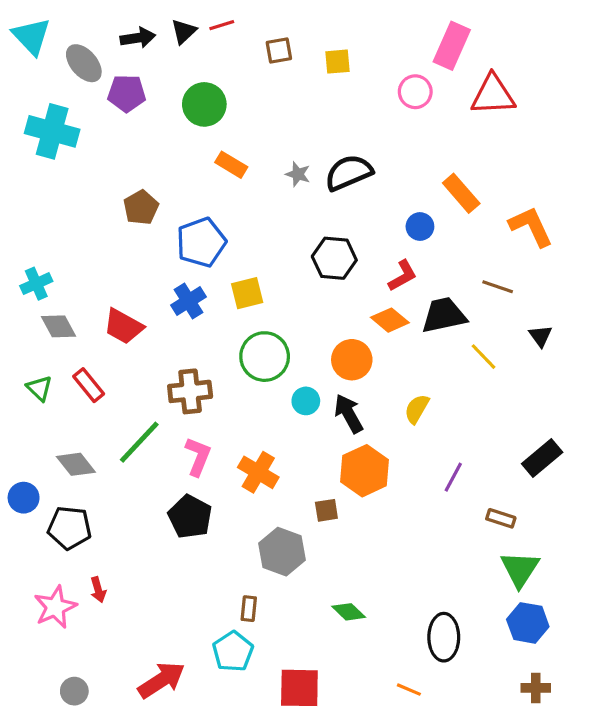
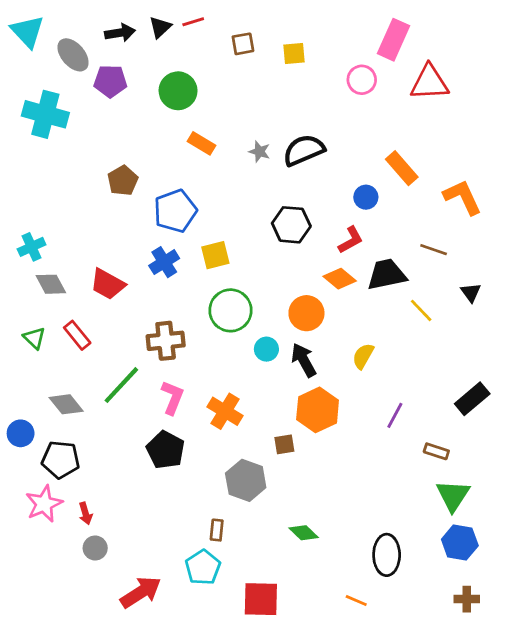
pink star: (55, 607) -> (44, 504), moved
gray circle: (74, 691) -> (95, 548), moved

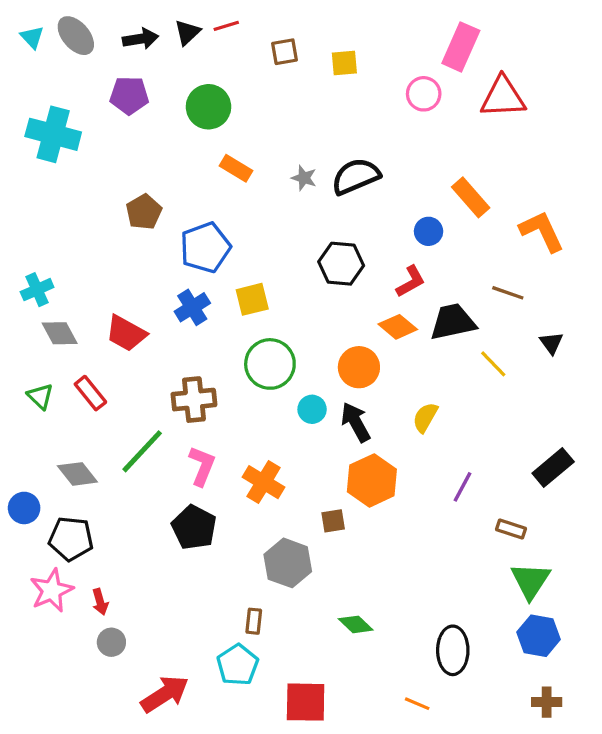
cyan triangle: (27, 31) -> (32, 37), size x0.6
gray ellipse: (73, 55) -> (76, 36), moved

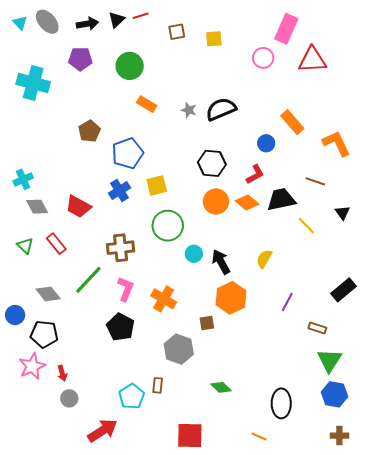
orange circle: (359, 367) -> (216, 202), moved
cyan pentagon: (238, 665) -> (132, 396), moved

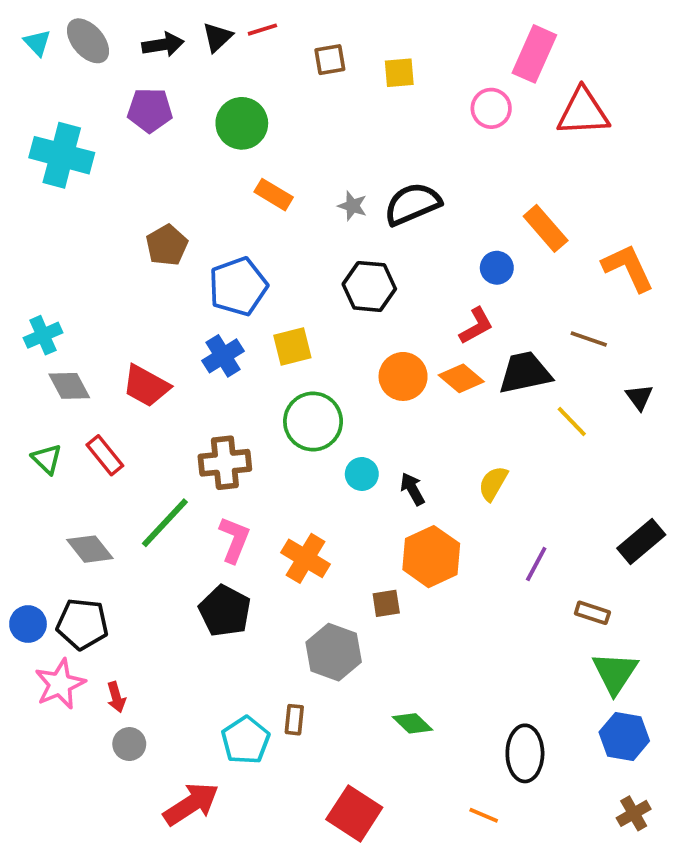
black hexagon: (212, 163) -> (369, 286), moved
black arrow: (221, 262) -> (412, 489), size x0.7
blue circle: (15, 315) -> (28, 624), moved
red square: (190, 436) -> (354, 813), turned 32
brown cross: (339, 436) -> (634, 813), turned -30

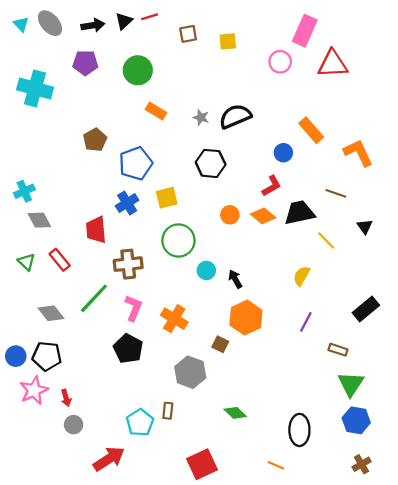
orange circle: (403, 376) -> (230, 215), size x0.7
red trapezoid: (146, 386) -> (96, 230), moved, turned 56
yellow semicircle: (493, 483) -> (302, 276), moved
brown square: (386, 603) -> (220, 344), turned 35
red square: (354, 813) -> (202, 464), turned 32

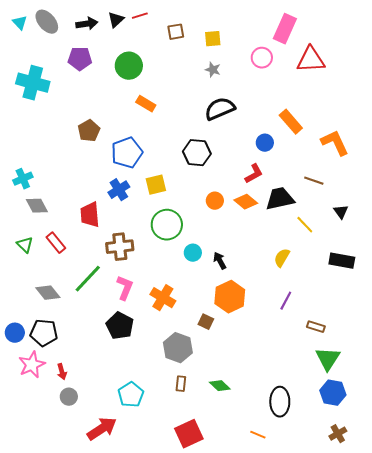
gray star: (201, 117) -> (213, 70), moved
black rectangle: (366, 309) -> (342, 261), moved, turned 50
brown rectangle: (168, 411) -> (181, 384), moved

